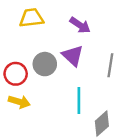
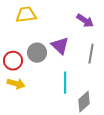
purple arrow: (80, 25) -> (85, 21), moved

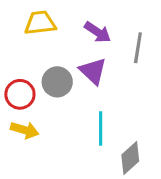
purple arrow: (85, 21) -> (98, 32), moved
gray line: (91, 54) -> (138, 48), moved

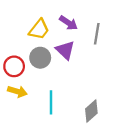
yellow trapezoid: (40, 23) -> (39, 29), moved, turned 135
cyan line: (101, 128) -> (51, 102), moved

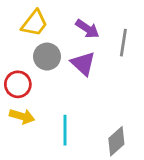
yellow trapezoid: (39, 29) -> (34, 23), moved
gray circle: (40, 58) -> (47, 57), moved

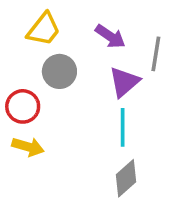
purple triangle: (83, 63) -> (124, 82), moved, turned 36
cyan line: (65, 130) -> (123, 127), moved
gray diamond: (116, 141) -> (126, 178), moved

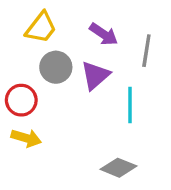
purple triangle: (124, 82) -> (95, 75), moved
cyan line: (123, 127) -> (130, 105), moved
gray diamond: (126, 178) -> (118, 168), turned 64

